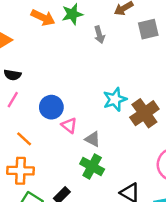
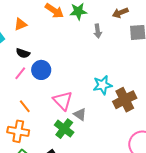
blue circle: (51, 107) -> (41, 70), moved
pink triangle: (69, 125) -> (63, 101), size x1.5
green cross: (92, 167) -> (64, 129), moved

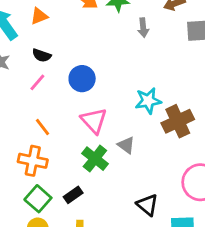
blue circle: (41, 70) -> (82, 79), moved
gray triangle: (80, 114) -> (126, 145), moved

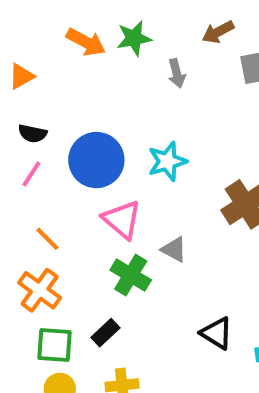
blue circle: (82, 79) -> (96, 160), size x1.4
cyan star: (148, 101) -> (167, 161), moved
orange cross: (33, 161) -> (40, 290), turned 32
green square: (38, 199) -> (54, 345), turned -30

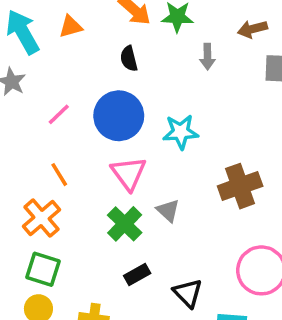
black semicircle: (32, 134) -> (129, 59), moved, turned 50
black rectangle: (105, 333) -> (137, 274), moved

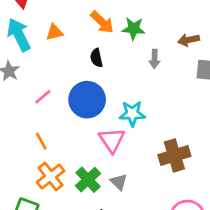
pink triangle: (129, 173) -> (112, 140), moved
gray triangle: (168, 211) -> (119, 182), moved
orange cross: (42, 218) -> (51, 176), moved

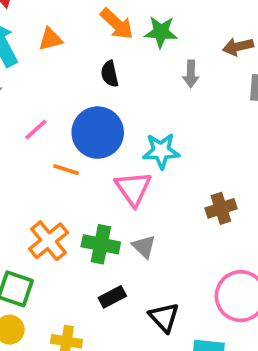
orange line: (41, 141) -> (66, 170), moved, turned -42
brown cross: (174, 155) -> (221, 208), size x0.7
green cross: (88, 180) -> (101, 244), turned -35

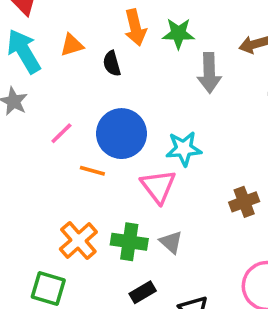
orange arrow: (117, 24) -> (135, 27), turned 36
black semicircle: (110, 74) -> (112, 63), moved
gray arrow: (191, 74) -> (209, 73), size x1.5

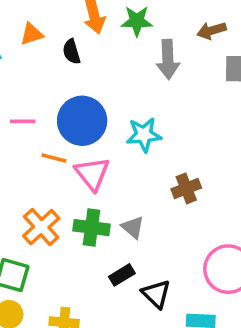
pink line: (61, 133) -> (23, 121), turned 45
pink triangle: (158, 186) -> (92, 174), moved
brown cross: (244, 202) -> (186, 188), moved
black rectangle: (143, 292) -> (122, 275), moved

